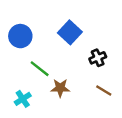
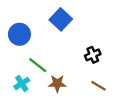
blue square: (70, 32) -> (61, 19), moved
cyan cross: (23, 99) -> (22, 83), moved

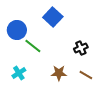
green line: (38, 65) -> (33, 46), moved
brown star: (57, 83) -> (59, 73), moved

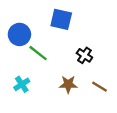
blue square: (53, 17) -> (61, 19), turned -30
black cross: (81, 48) -> (84, 55), moved, turned -32

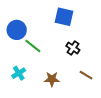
blue square: (61, 19) -> (64, 17), moved
brown star: (68, 84) -> (52, 79), moved

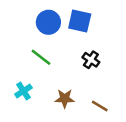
blue circle: (17, 30) -> (48, 22), moved
brown line: (86, 75) -> (100, 106), moved

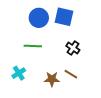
green line: (41, 57) -> (33, 46), turned -36
brown line: (100, 106) -> (71, 74), moved

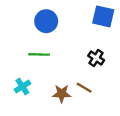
blue square: (64, 17) -> (103, 16), moved
black cross: (73, 48) -> (96, 58), moved

